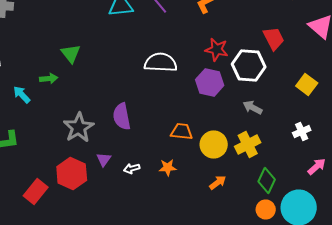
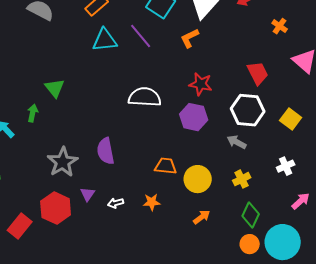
white hexagon: (249, 66) -> (248, 110), moved
green arrow: (49, 78) -> (33, 113), turned -72
yellow cross: (248, 144) -> (242, 179), moved, size x0.7

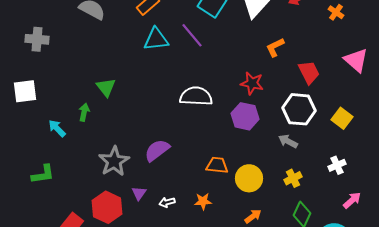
orange cross: (280, 26) -> (336, 12), moved
orange L-shape: (190, 38) -> (275, 47), moved
purple semicircle: (106, 151) -> (157, 150), turned 64

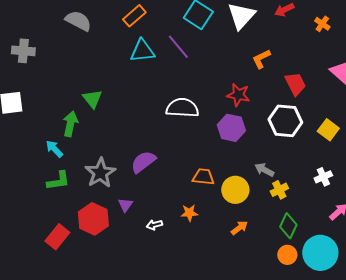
green arrow: (84, 112) -> (70, 124), size x1.4
cyan arrow: (57, 128) -> (54, 149), moved
gray arrow: (288, 141) -> (264, 170), moved
green L-shape: (43, 174) -> (58, 181), moved
white arrow: (167, 202) -> (154, 225), moved

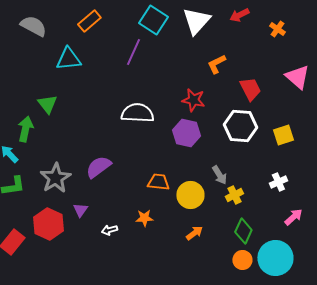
purple line: (178, 47) -> (133, 52), turned 64
cyan triangle: (142, 51) -> (68, 59), moved
yellow square: (328, 130) -> (283, 135), turned 35
gray arrow: (264, 170) -> (219, 175), turned -150

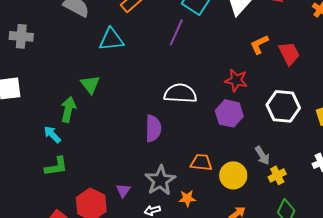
red trapezoid: (250, 89) -> (289, 53), moved
purple semicircle: (98, 167) -> (153, 128), moved, turned 128
gray star: (55, 178) -> (160, 180), moved

